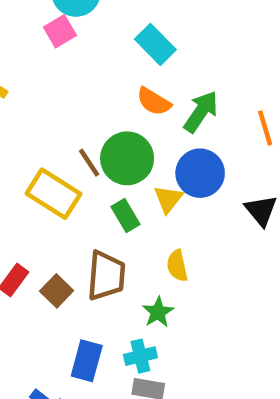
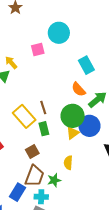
pink square: (60, 31) -> (38, 50), moved
green circle: (127, 158) -> (73, 116), moved
green rectangle: (125, 215) -> (44, 129), moved
brown trapezoid: (106, 276) -> (34, 176), moved
brown square: (57, 291) -> (32, 152), moved

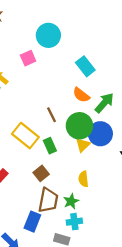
brown line: (43, 107) -> (52, 115), moved
cyan cross: (41, 197) -> (74, 222), moved

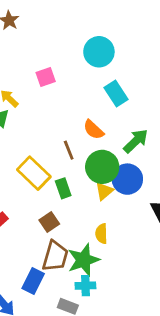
cyan circle: (48, 35) -> (99, 52), moved
orange semicircle: (81, 95) -> (94, 130), moved
green star: (71, 201) -> (84, 260), size x1.6

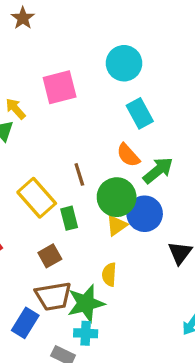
pink square: (46, 77) -> (60, 87), size x1.5
orange semicircle: (94, 130) -> (128, 155), moved
brown trapezoid: (55, 256) -> (53, 296), turned 60

